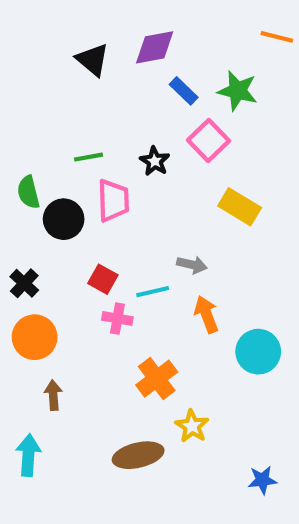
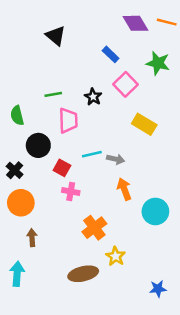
purple diamond: (155, 47) -> (135, 23), moved, turned 70
green star: (237, 91) -> (158, 63), moved
black circle: (64, 219) -> (38, 145), moved
cyan line: (153, 292) -> (92, 154), moved

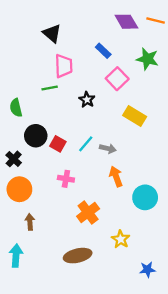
black star: (93, 97) -> (87, 100), moved
pink trapezoid: (68, 120) -> (64, 66), moved
cyan line: (92, 154) -> (86, 144), turned -36
red square: (62, 168) -> (58, 144), moved
yellow star: (116, 256) -> (121, 239), moved

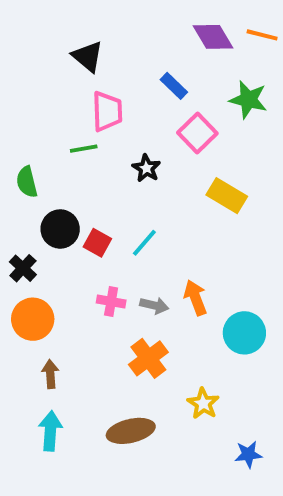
gray arrow: (108, 149) -> (154, 305), moved
cyan arrow: (16, 256) -> (50, 431), moved

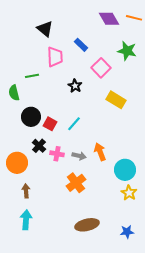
blue rectangle: (174, 86) -> (81, 45), moved
green line: (84, 149) -> (32, 76), moved
black cross: (23, 268) -> (39, 146), moved
yellow star: (203, 403) -> (129, 193), moved
brown ellipse: (131, 431) -> (87, 225), moved

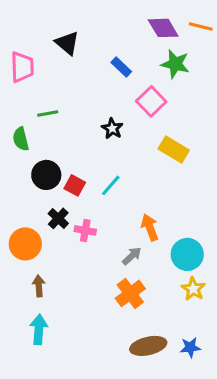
green star: (127, 51) -> (175, 64), moved
pink trapezoid: (55, 57) -> (22, 67), moved
gray arrow: (79, 156) -> (132, 256), moved, turned -56
orange cross: (76, 183) -> (130, 293), moved
brown ellipse: (87, 225) -> (148, 346), moved

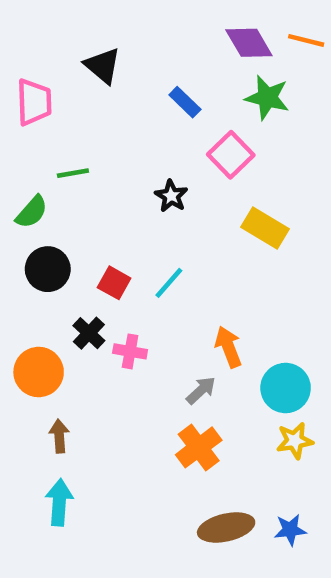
green semicircle: (21, 139) -> (32, 212), turned -125
black circle: (46, 175) -> (48, 269), moved
yellow star: (193, 289) -> (295, 441), turned 30

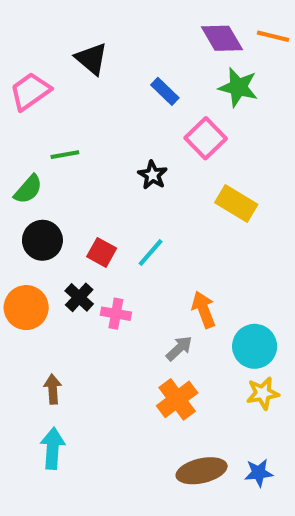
pink trapezoid: (34, 102) -> (30, 91), turned -123
orange circle: (39, 372) -> (26, 308), moved

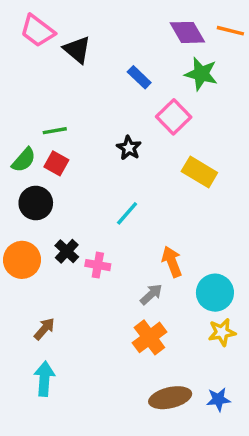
pink trapezoid: (30, 91) -> (37, 31), moved, turned -108
red square: (102, 252) -> (56, 163), moved
brown arrow: (53, 389) -> (44, 329), turned 45

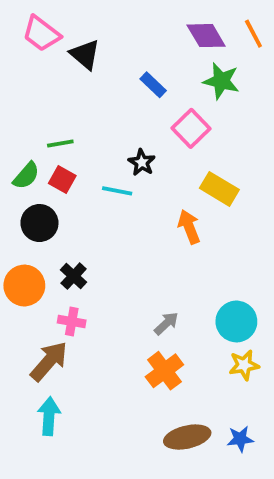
orange line: (230, 31) -> (253, 34), turned 48
cyan line: (127, 213) -> (117, 191), moved, turned 60
orange arrow: (172, 262) -> (189, 227), moved
pink cross: (98, 265) -> (72, 321), moved
brown arrow: (44, 329) -> (49, 361), size x1.6

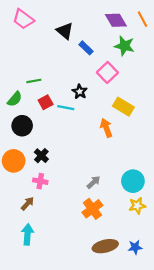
black triangle: (85, 54) -> (65, 31), moved
red square: (62, 179) -> (46, 102), moved, turned 32
brown arrow: (49, 361) -> (27, 204), size x0.6

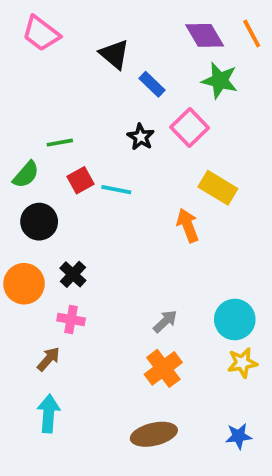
black star: (80, 92) -> (141, 137), moved
brown ellipse: (105, 246) -> (154, 434), moved

